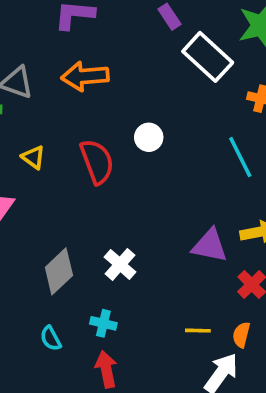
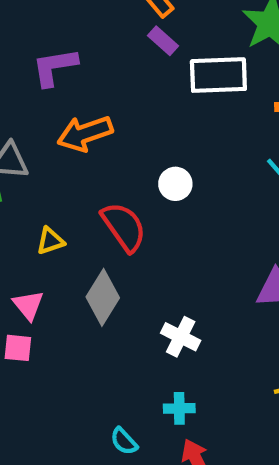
white rectangle: (208, 57) -> (218, 75), turned -30
yellow triangle: (33, 157) -> (50, 241), turned -40
gray diamond: (59, 271) -> (103, 297), moved

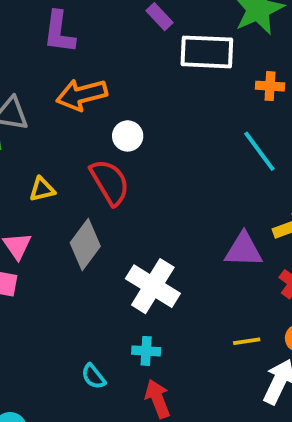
purple L-shape: (55, 67) -> (59, 32), turned -78
white circle: (175, 184) -> (128, 136), moved
white cross: (181, 337) -> (153, 286), size x1.5

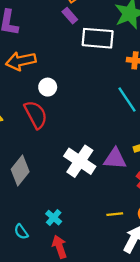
gray diamond: (85, 244) -> (20, 170), moved
white cross: (153, 286) -> (80, 161), moved
cyan cross: (146, 351) -> (54, 218), turned 35

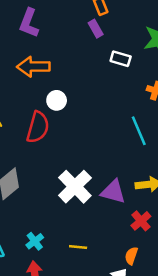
white rectangle: (98, 38) -> (121, 59), size x0.6
red semicircle: (36, 115) -> (38, 127), turned 32
yellow line: (115, 214) -> (78, 247), moved

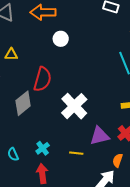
red semicircle: (38, 127) -> (42, 79), moved
purple triangle: (113, 192) -> (100, 136), moved, turned -30

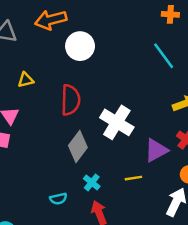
white circle: (61, 39) -> (80, 46), size x1.5
gray diamond: (23, 103) -> (78, 146), moved
cyan semicircle: (13, 154) -> (58, 199), turned -64

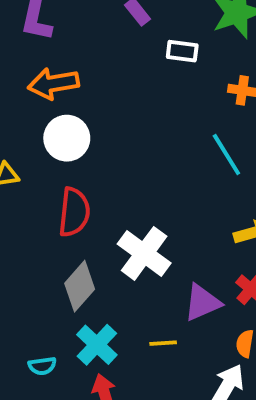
white circle: (80, 46) -> (67, 138), moved
cyan cross: (92, 182) -> (97, 345), size x1.5

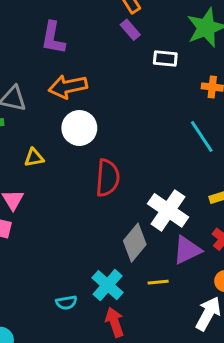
red semicircle: (74, 212) -> (108, 178), moved
white cross: (144, 253) -> (168, 210), moved
gray diamond: (80, 286) -> (135, 243), moved

